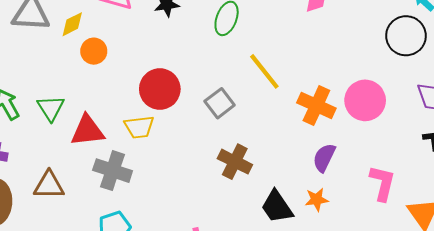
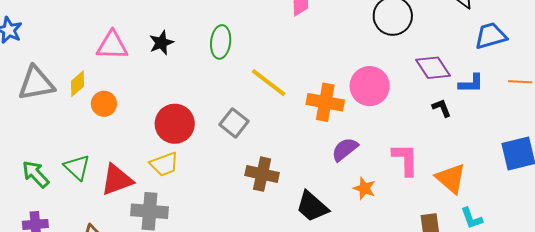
purple semicircle: (324, 158) -> (345, 149), turned 40
orange star: (317, 199) -> (364, 188), moved, turned -30

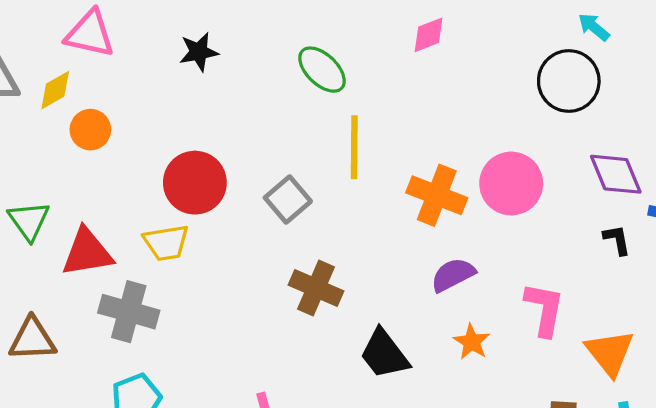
green ellipse: (221, 42) -> (322, 70), moved, turned -64
pink triangle: (112, 45) -> (90, 34), moved
yellow line: (269, 83) -> (354, 147), turned 42

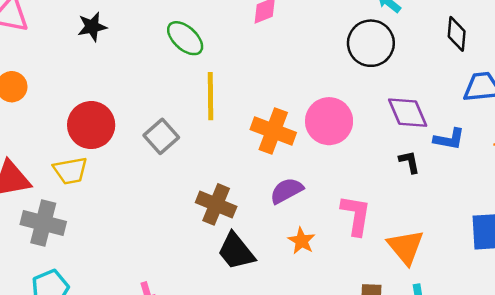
brown cross: (316, 288) -> (216, 204), moved

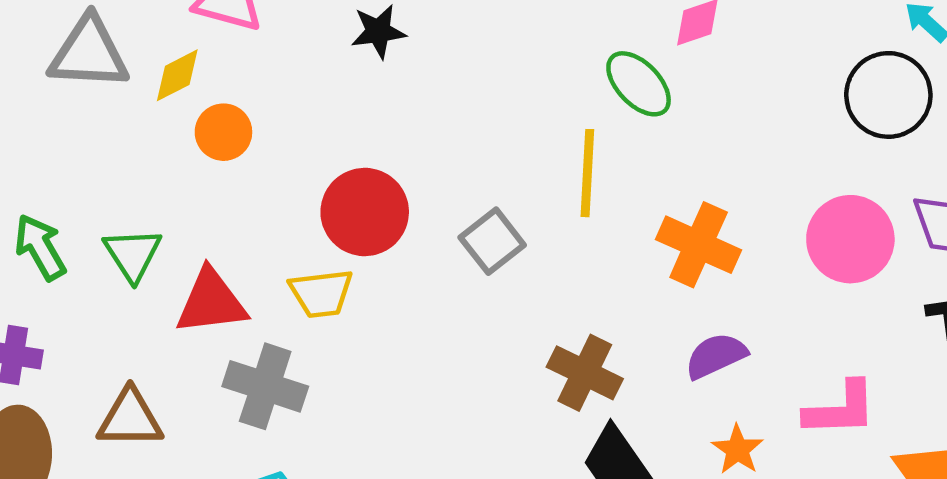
green ellipse: (185, 38) -> (639, 84), moved
pink circle: (329, 121) -> (850, 239), moved
pink L-shape: (356, 215) -> (840, 409), turned 75

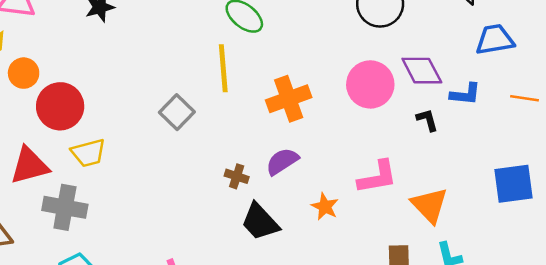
red circle: (365, 212) -> (60, 106), moved
orange cross: (699, 245) -> (289, 99), turned -36
purple semicircle: (716, 356) -> (282, 161), moved
brown cross: (585, 373) -> (237, 176), size x0.6

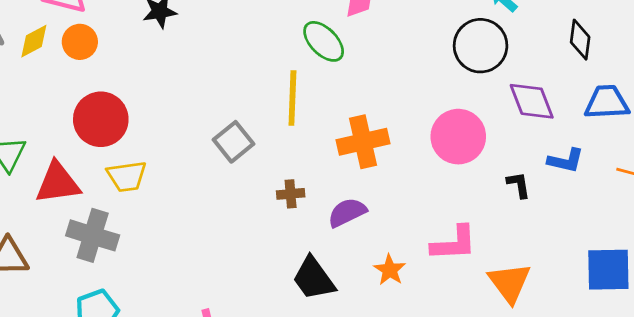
purple diamond: (422, 71) -> (532, 101), moved
orange circle: (24, 73) -> (80, 42), moved
brown cross: (237, 176) -> (291, 194), moved, turned -30

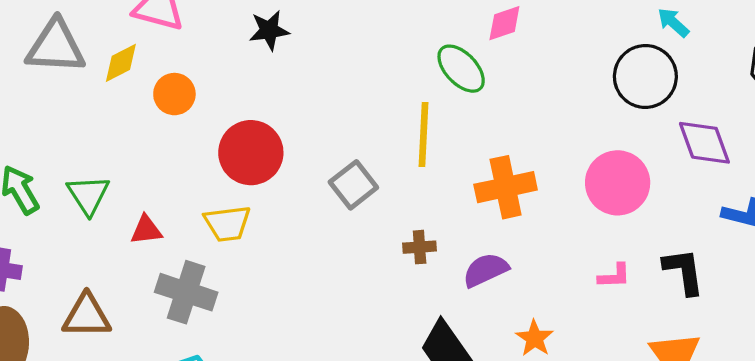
orange circle: (80, 42) -> (174, 94), moved
red circle: (101, 119) -> (251, 153), moved
red triangle: (58, 183) -> (146, 230), size x0.6
black L-shape: (519, 185) -> (684, 271), moved, size x1.5
pink L-shape: (454, 243) -> (614, 276), moved, size x0.6

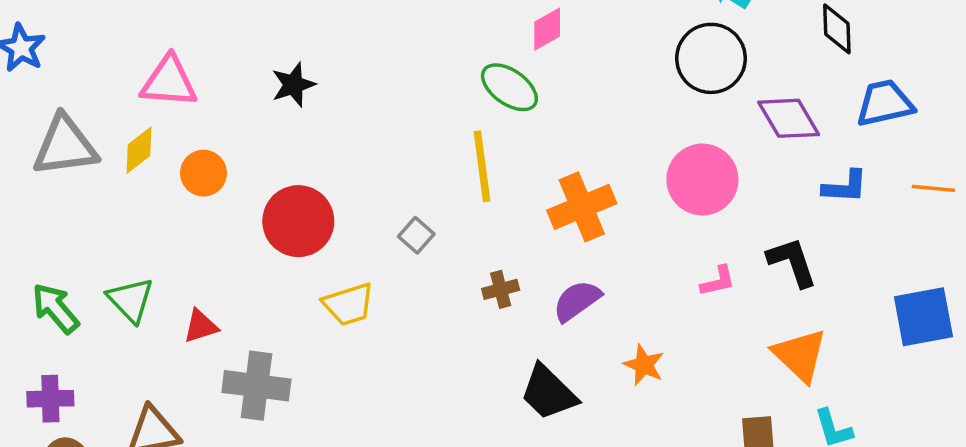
gray square: (353, 185) -> (416, 235), size x0.7
yellow trapezoid: (227, 223) -> (349, 304), moved

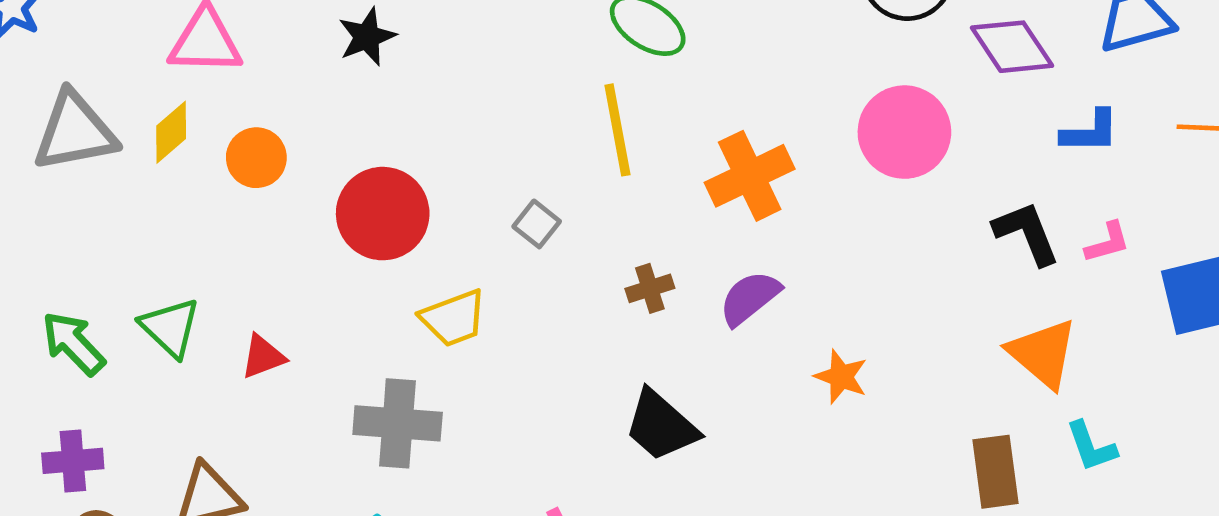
pink L-shape: (718, 281) -> (1108, 242), moved
gray cross: (256, 386) -> (398, 423), moved
black trapezoid: (548, 393) -> (661, 426), moved

